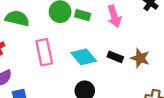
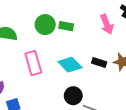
pink arrow: (114, 16) -> (107, 24), moved

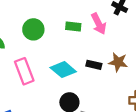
green rectangle: (66, 26) -> (73, 27), moved

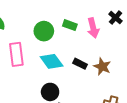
green circle: (33, 29) -> (44, 31), moved

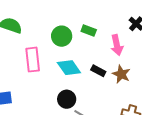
pink arrow: (93, 28) -> (117, 45), moved

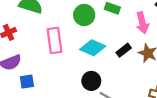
cyan diamond: (69, 68) -> (93, 48), turned -30
black rectangle: (98, 71) -> (124, 50), turned -64

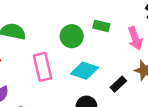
black rectangle: (124, 50) -> (118, 84), moved

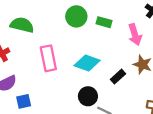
green circle: (72, 36) -> (76, 16), moved

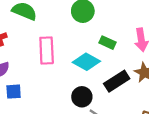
green rectangle: (104, 22) -> (107, 43), moved
black rectangle: (118, 77) -> (117, 81), size x1.5

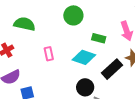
pink rectangle: (47, 50) -> (49, 54), size x0.6

